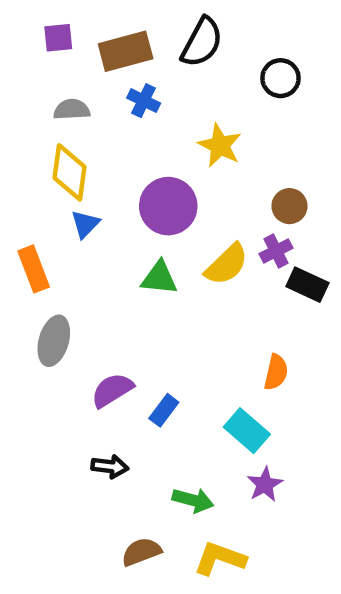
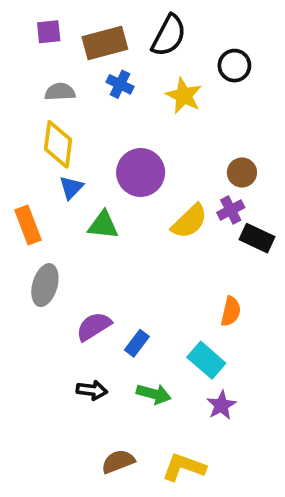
yellow star: (220, 145) -> (184, 96), moved
green triangle: (159, 278) -> (103, 225), moved
green arrow: (193, 500) -> (154, 394), moved

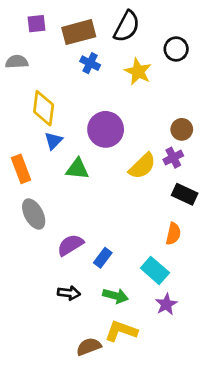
gray semicircle: (60, 92) -> (17, 62), moved
black rectangle: (257, 238) -> (185, 194), moved
gray ellipse: (45, 285) -> (34, 214), turned -44
yellow L-shape: (184, 467) -> (121, 331), moved

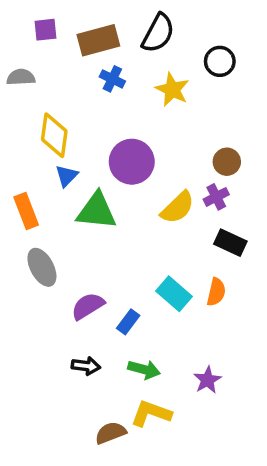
green triangle: (77, 169) -> (97, 211), size x1.4
cyan rectangle: (155, 270) -> (174, 294), moved

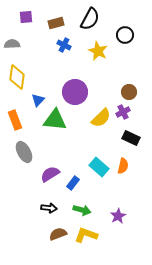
brown rectangle: (98, 40) -> (56, 23), size x0.7
yellow diamond: (54, 135) -> (17, 77), moved
brown semicircle: (111, 433) -> (58, 234), moved

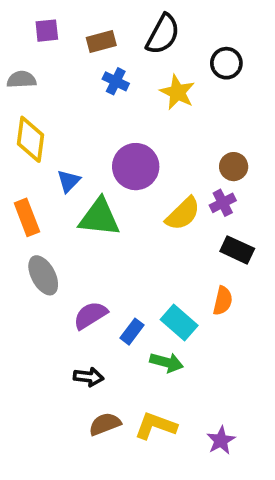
cyan rectangle: (99, 167) -> (179, 323), moved
green arrow: (82, 210) -> (167, 362), moved
purple star: (118, 216) -> (221, 440), moved

